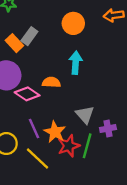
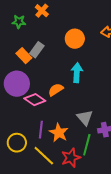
orange semicircle: (51, 82) -> (56, 90), turned -35
purple line: (34, 128) -> (41, 130), turned 30
red star: (69, 146) -> (71, 158), moved

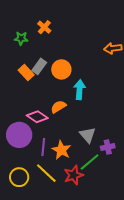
orange circle: (75, 39) -> (61, 69), moved
purple circle: (17, 84) -> (19, 135), moved
yellow circle: (17, 143) -> (19, 177), moved
green line: (87, 145) -> (90, 162), turned 35

